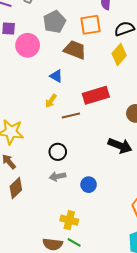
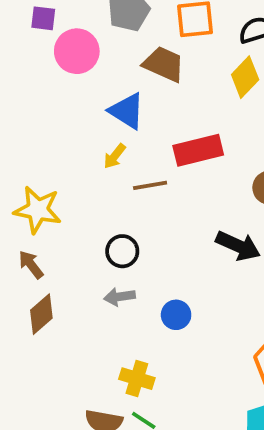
blue triangle: (56, 76) -> (127, 111), size x1.5

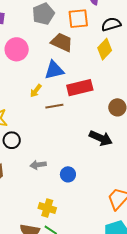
pink circle: (77, 51) -> (17, 49), moved
blue triangle: (127, 111) -> (54, 70), moved, turned -45
black circle: (122, 251) -> (12, 140), moved

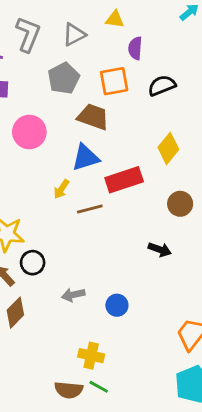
yellow diamond: (105, 49) -> (168, 148), moved
black arrow: (101, 138) -> (160, 250), size x0.7

